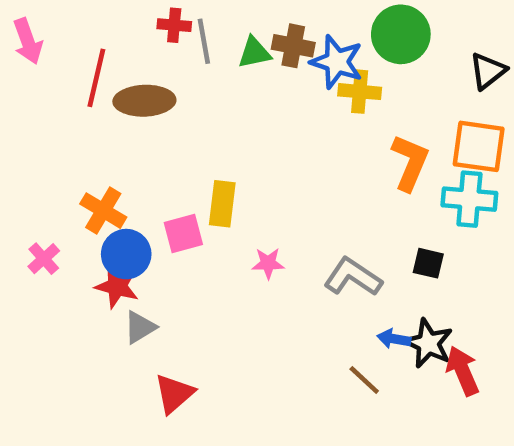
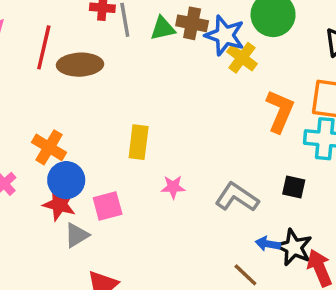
yellow cross: (360, 92) -> (242, 58), turned 32
pink square: (183, 233) -> (108, 206), moved

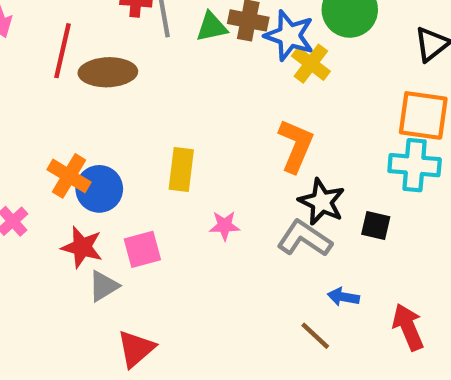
orange L-shape: (280, 111) -> (296, 146), moved
blue circle: (66, 180) -> (99, 189), moved
black star: (294, 247) -> (322, 202), moved

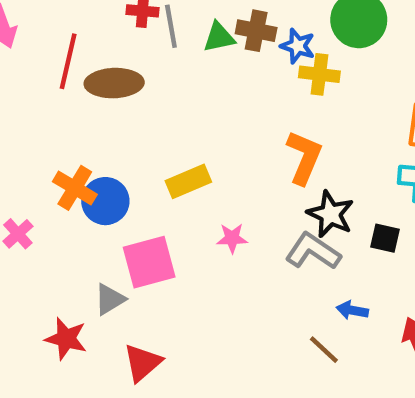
blue star: (289, 36) -> (298, 46), size x0.7
yellow cross: (311, 64) -> (319, 74), turned -30
yellow rectangle: (181, 169) -> (188, 181), turned 60
red star: (82, 247) -> (66, 339), moved
pink square: (142, 249) -> (149, 262), size x1.4

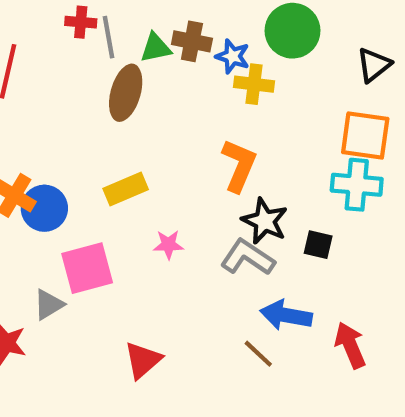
brown ellipse: (114, 83) -> (126, 93), moved, turned -72
blue arrow: (352, 310) -> (286, 315), size x1.6
red triangle: (143, 363) -> (143, 360), moved

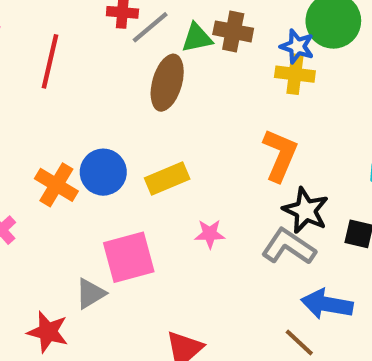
gray line: (109, 37) -> (150, 27), turned 60
blue star: (233, 56) -> (297, 46), moved
blue circle: (44, 208) -> (103, 172), moved

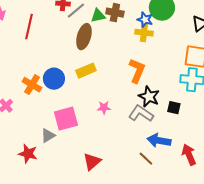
yellow rectangle: (167, 178) -> (86, 71), moved

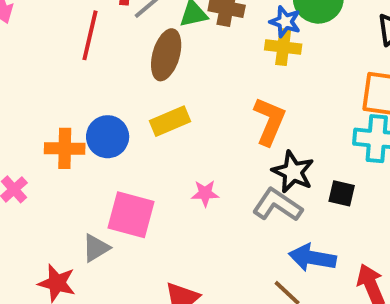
red line: (29, 27) -> (90, 35), moved
orange cross: (32, 85) -> (65, 148), turned -30
pink square: (66, 119) -> (131, 215), turned 30

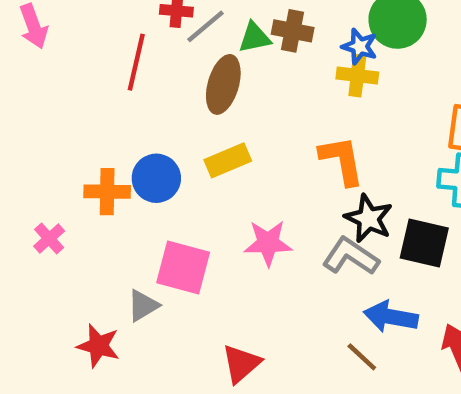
orange L-shape: (270, 121) -> (342, 160), turned -33
pink star: (205, 193) -> (268, 243), size x1.5
black square: (342, 193) -> (424, 243), size x1.6

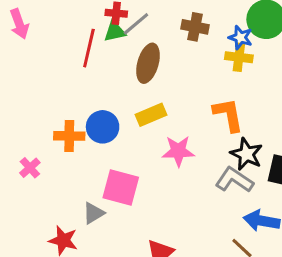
green triangle: (255, 38) -> (115, 31), moved
pink star: (268, 243) -> (178, 151), moved

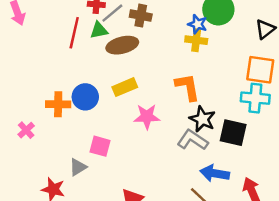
brown cross: (195, 27) -> (141, 16), moved
green triangle: (115, 31) -> (99, 30), moved
brown ellipse: (148, 63) -> (122, 45), turned 60
pink square: (121, 187) -> (100, 146), size x0.7

